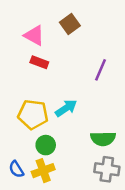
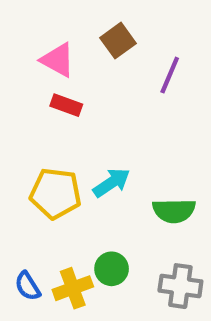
purple line: (100, 70) -> (170, 75), moved
green semicircle: (103, 139) -> (174, 211), moved
green circle: (46, 145) -> (112, 269), moved

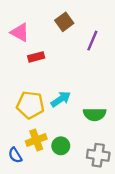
pink triangle: (58, 60) -> (20, 32), moved
red rectangle: (66, 105) -> (36, 57), turned -35
yellow cross: (73, 288) -> (36, 140), moved

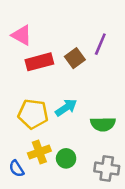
brown square: (64, 22) -> (75, 58), moved
red rectangle: (36, 57) -> (39, 62), size x1.5

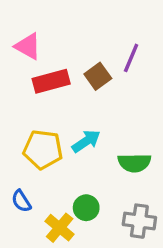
yellow cross: (39, 152) -> (60, 228), moved, turned -30
blue semicircle: (17, 169) -> (21, 201), moved

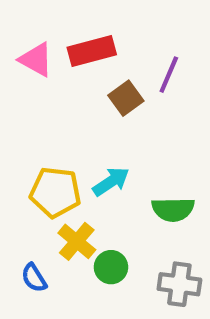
red rectangle: (51, 81) -> (92, 51), moved
blue semicircle: (21, 201) -> (34, 278), moved
yellow cross: (60, 228) -> (77, 241), moved

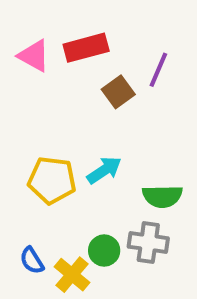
yellow cross: (77, 241) -> (72, 275), moved
gray cross: (179, 284) -> (148, 242), moved

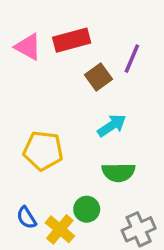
cyan arrow: (104, 170) -> (112, 126), moved
green semicircle: (162, 196) -> (118, 172), moved
gray cross: (148, 242) -> (139, 229), moved, turned -32

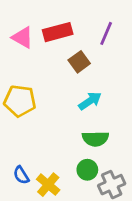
purple line: (132, 59) -> (106, 33), moved
yellow pentagon: (43, 151) -> (20, 101), moved
green circle: (87, 209) -> (87, 170), moved

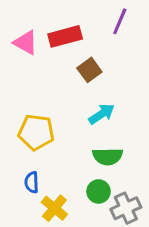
purple line: (106, 33) -> (120, 21), moved
yellow pentagon: (20, 101) -> (36, 132), moved
blue semicircle: (21, 175) -> (32, 182), moved, turned 30

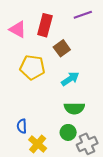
purple line: (120, 21) -> (83, 15), turned 48
red rectangle: (65, 36) -> (45, 25), turned -60
yellow pentagon: (36, 132) -> (32, 67), moved

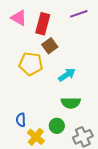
pink triangle: (18, 29) -> (19, 18), moved
brown square: (62, 48) -> (50, 46), moved
green circle: (68, 132) -> (57, 126), moved

